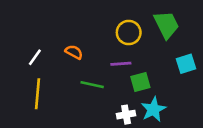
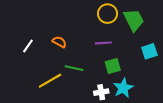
yellow circle: (129, 33) -> (108, 14), moved
purple line: (121, 64) -> (103, 43), moved
yellow line: (37, 94) -> (50, 81), moved, turned 55

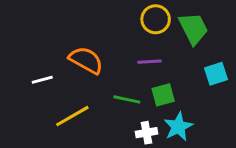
orange semicircle: (59, 42) -> (86, 60), size x1.6
white line: (28, 46) -> (42, 80), moved, turned 40
green line: (74, 68) -> (127, 99), moved

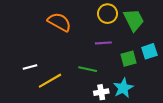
orange semicircle: (86, 60) -> (59, 22), moved
white line: (42, 80) -> (30, 67), moved
green square: (163, 95) -> (128, 59), moved

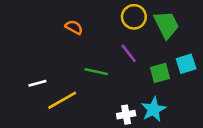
orange semicircle: (59, 22) -> (74, 27), size x0.6
purple line: (103, 43) -> (129, 53), turned 56
green line: (88, 69) -> (96, 72), moved

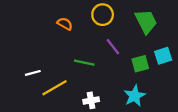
yellow circle: (134, 17) -> (103, 15), moved
white cross: (126, 115) -> (91, 100), moved

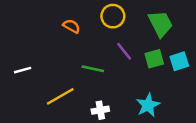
green square: (140, 64) -> (154, 59), moved
white line: (33, 73) -> (23, 70), moved

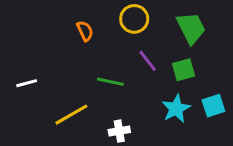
orange semicircle: (71, 26) -> (85, 31), turned 36
cyan square: (179, 61) -> (213, 106), moved
cyan star: (148, 105) -> (176, 109), moved

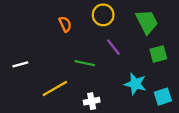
green square: (184, 70) -> (158, 54), moved
cyan square: (213, 106) -> (163, 97), moved
cyan star: (176, 109) -> (135, 84), turned -30

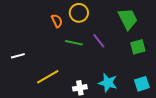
yellow circle: (103, 15) -> (79, 13), moved
green line: (85, 63) -> (74, 43), moved
cyan star: (135, 84) -> (108, 83), moved

